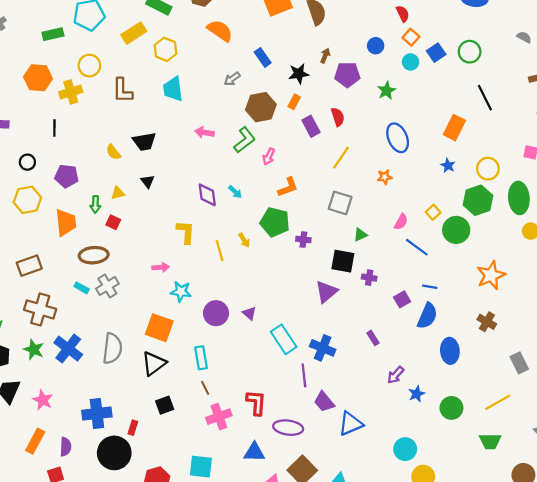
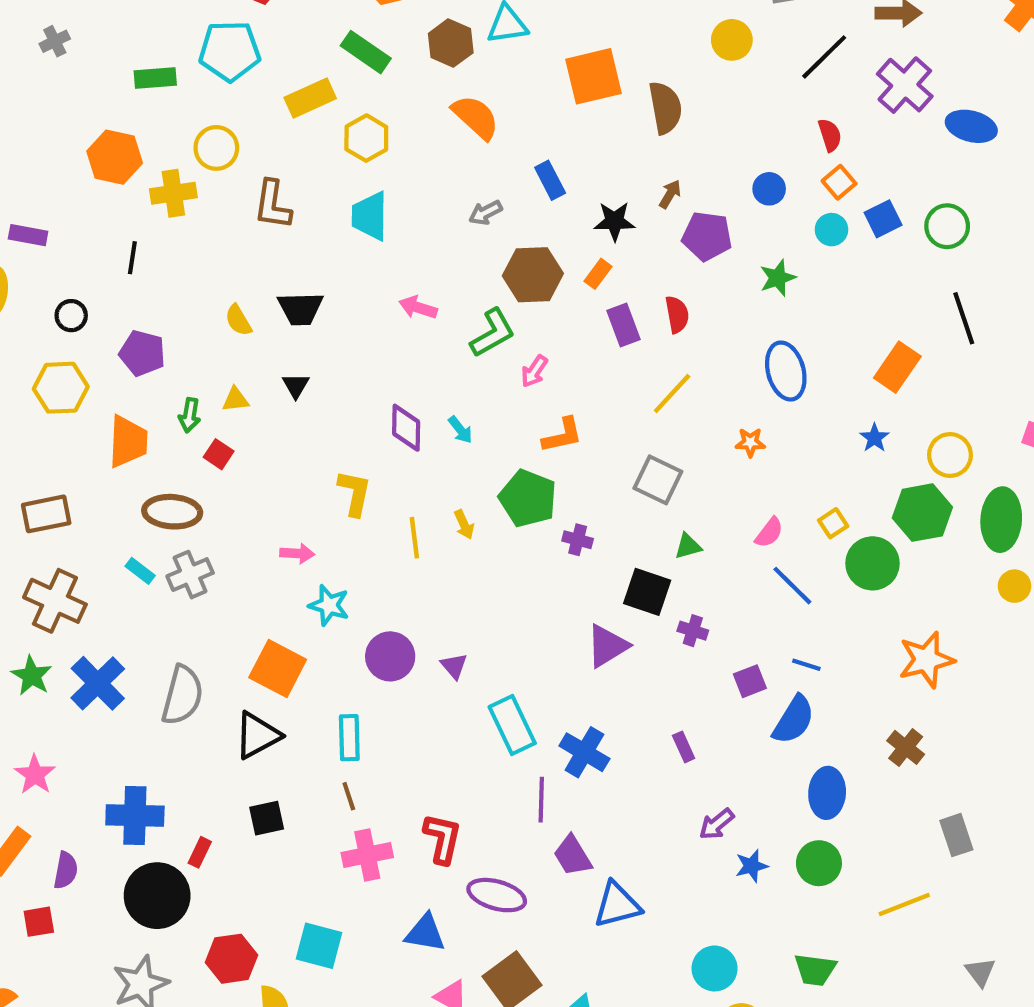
green circle: (451, 408) -> (819, 863), moved
green trapezoid: (490, 441) -> (815, 970), moved

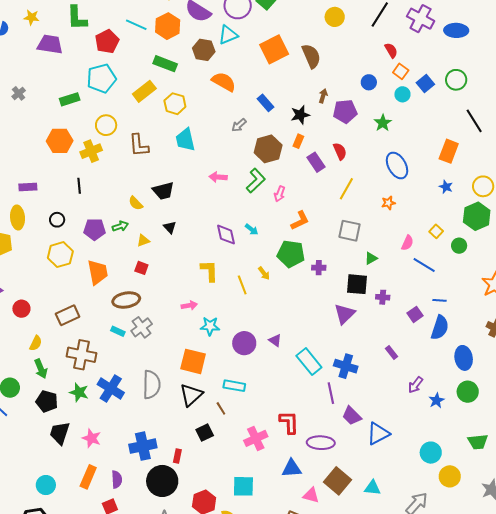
green arrow: (190, 415) -> (120, 226), moved, turned -105
green circle: (872, 563) -> (459, 246), size x0.6
cyan rectangle: (349, 738) -> (234, 386), turned -65
brown line: (349, 796) -> (221, 408), moved

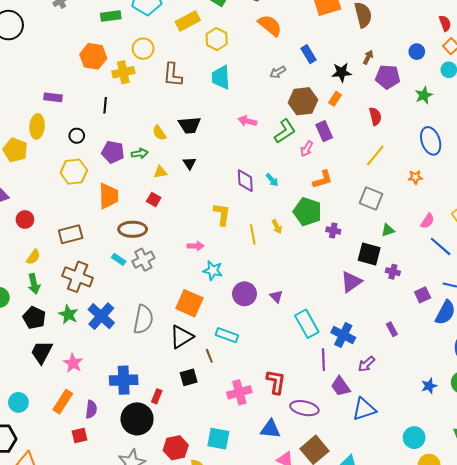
purple rectangle: (316, 162) -> (324, 131), moved
purple arrow: (415, 385) -> (366, 364), moved

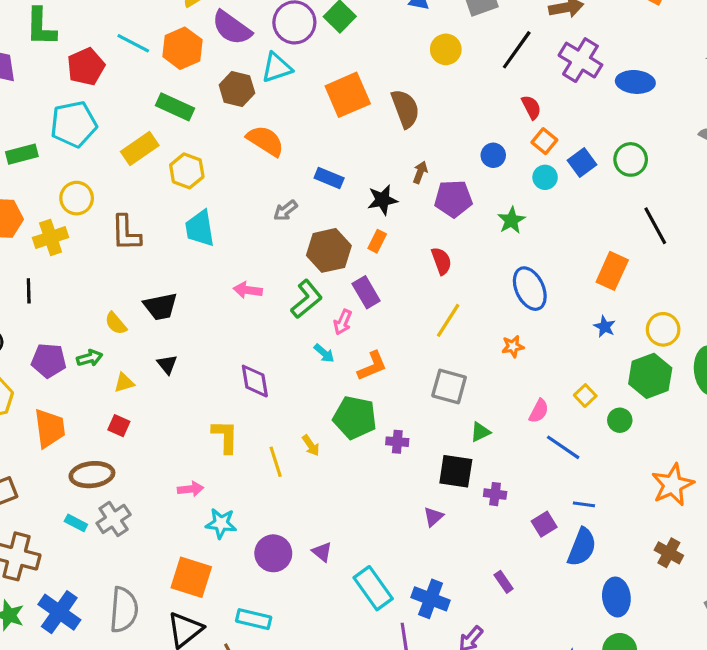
blue rectangle: (309, 54) -> (329, 178), turned -30
cyan arrow: (272, 180) -> (324, 353), moved
purple triangle: (351, 282) -> (433, 517), size x0.6

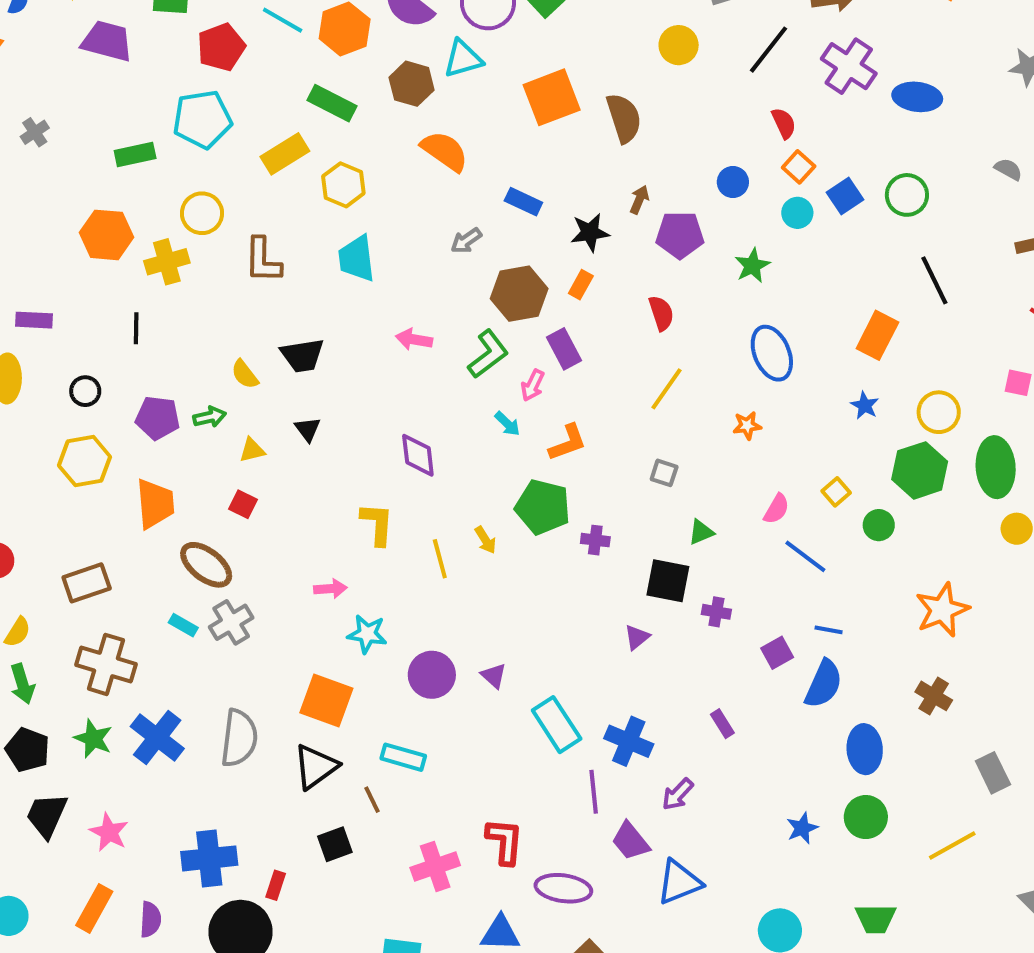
gray square: (449, 387) -> (664, 473), size x0.6
brown ellipse: (92, 475) -> (206, 565), turned 42

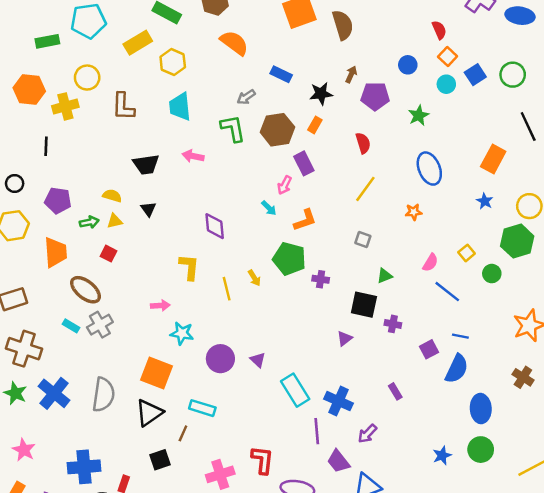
pink arrow: (414, 339) -> (193, 156), moved
green L-shape: (488, 354) -> (233, 128), moved, turned -64
yellow semicircle: (245, 374) -> (112, 196), moved, turned 144
green arrow: (210, 417) -> (89, 222), moved
brown line: (372, 800) -> (183, 433), turned 49

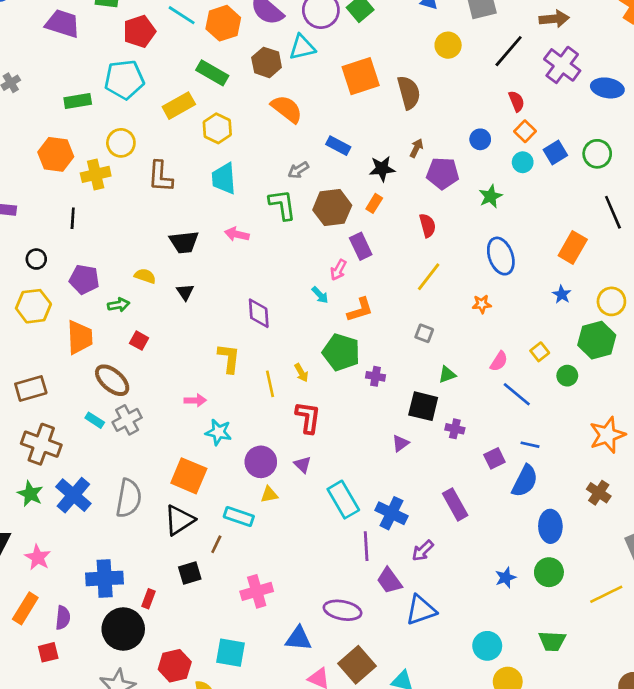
yellow triangle: (115, 221) -> (269, 495), moved
purple rectangle: (395, 391) -> (455, 504), size x1.6
red L-shape: (262, 460) -> (308, 417), moved

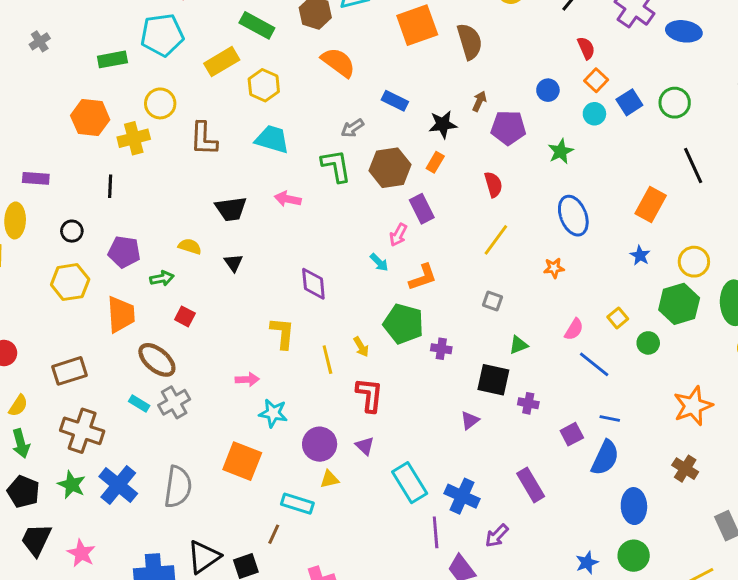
cyan trapezoid: (224, 179) -> (272, 139), turned 112
black triangle: (179, 520) -> (204, 557), moved

